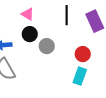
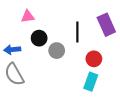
pink triangle: (28, 14) -> (28, 16), moved, turned -40
black line: (67, 15) -> (77, 32), moved

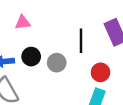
black circle: (39, 38) -> (31, 57), moved

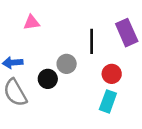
black circle: (31, 57) -> (48, 79), moved

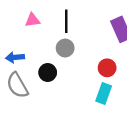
black line: (92, 41) -> (66, 21), moved
gray circle: (67, 64) -> (65, 48), moved

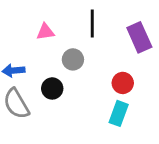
pink triangle: (32, 20) -> (45, 32), moved
black line: (66, 21) -> (92, 24), moved

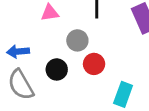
red circle: (123, 83) -> (94, 64), moved

